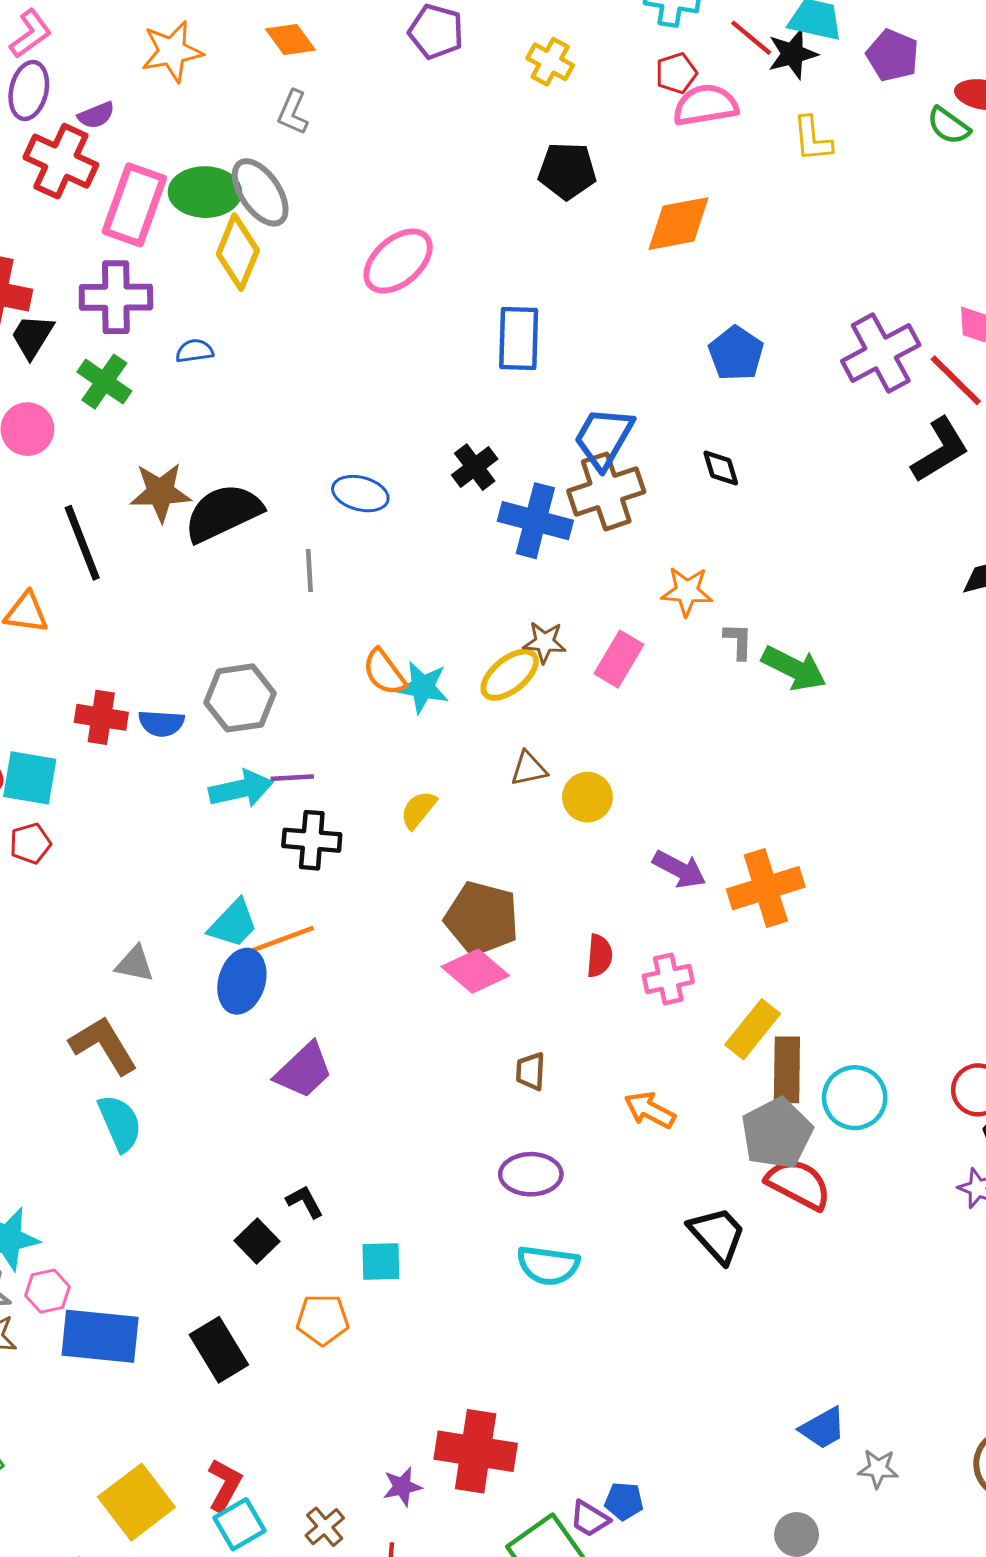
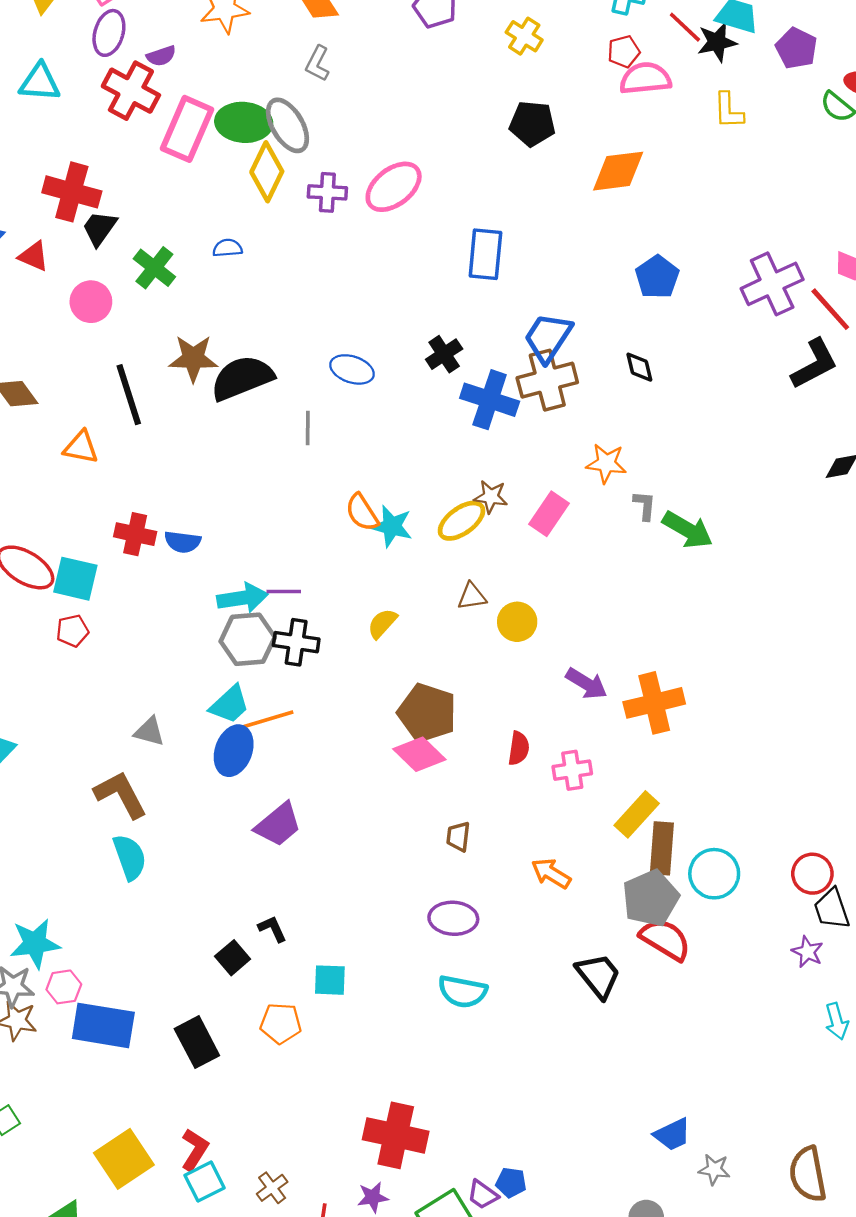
purple cross: (116, 297) -> (327, 192), moved, size x0.7
gray hexagon: (240, 698) -> (248, 639), moved
purple star: (402, 1487) -> (373, 1197), moved

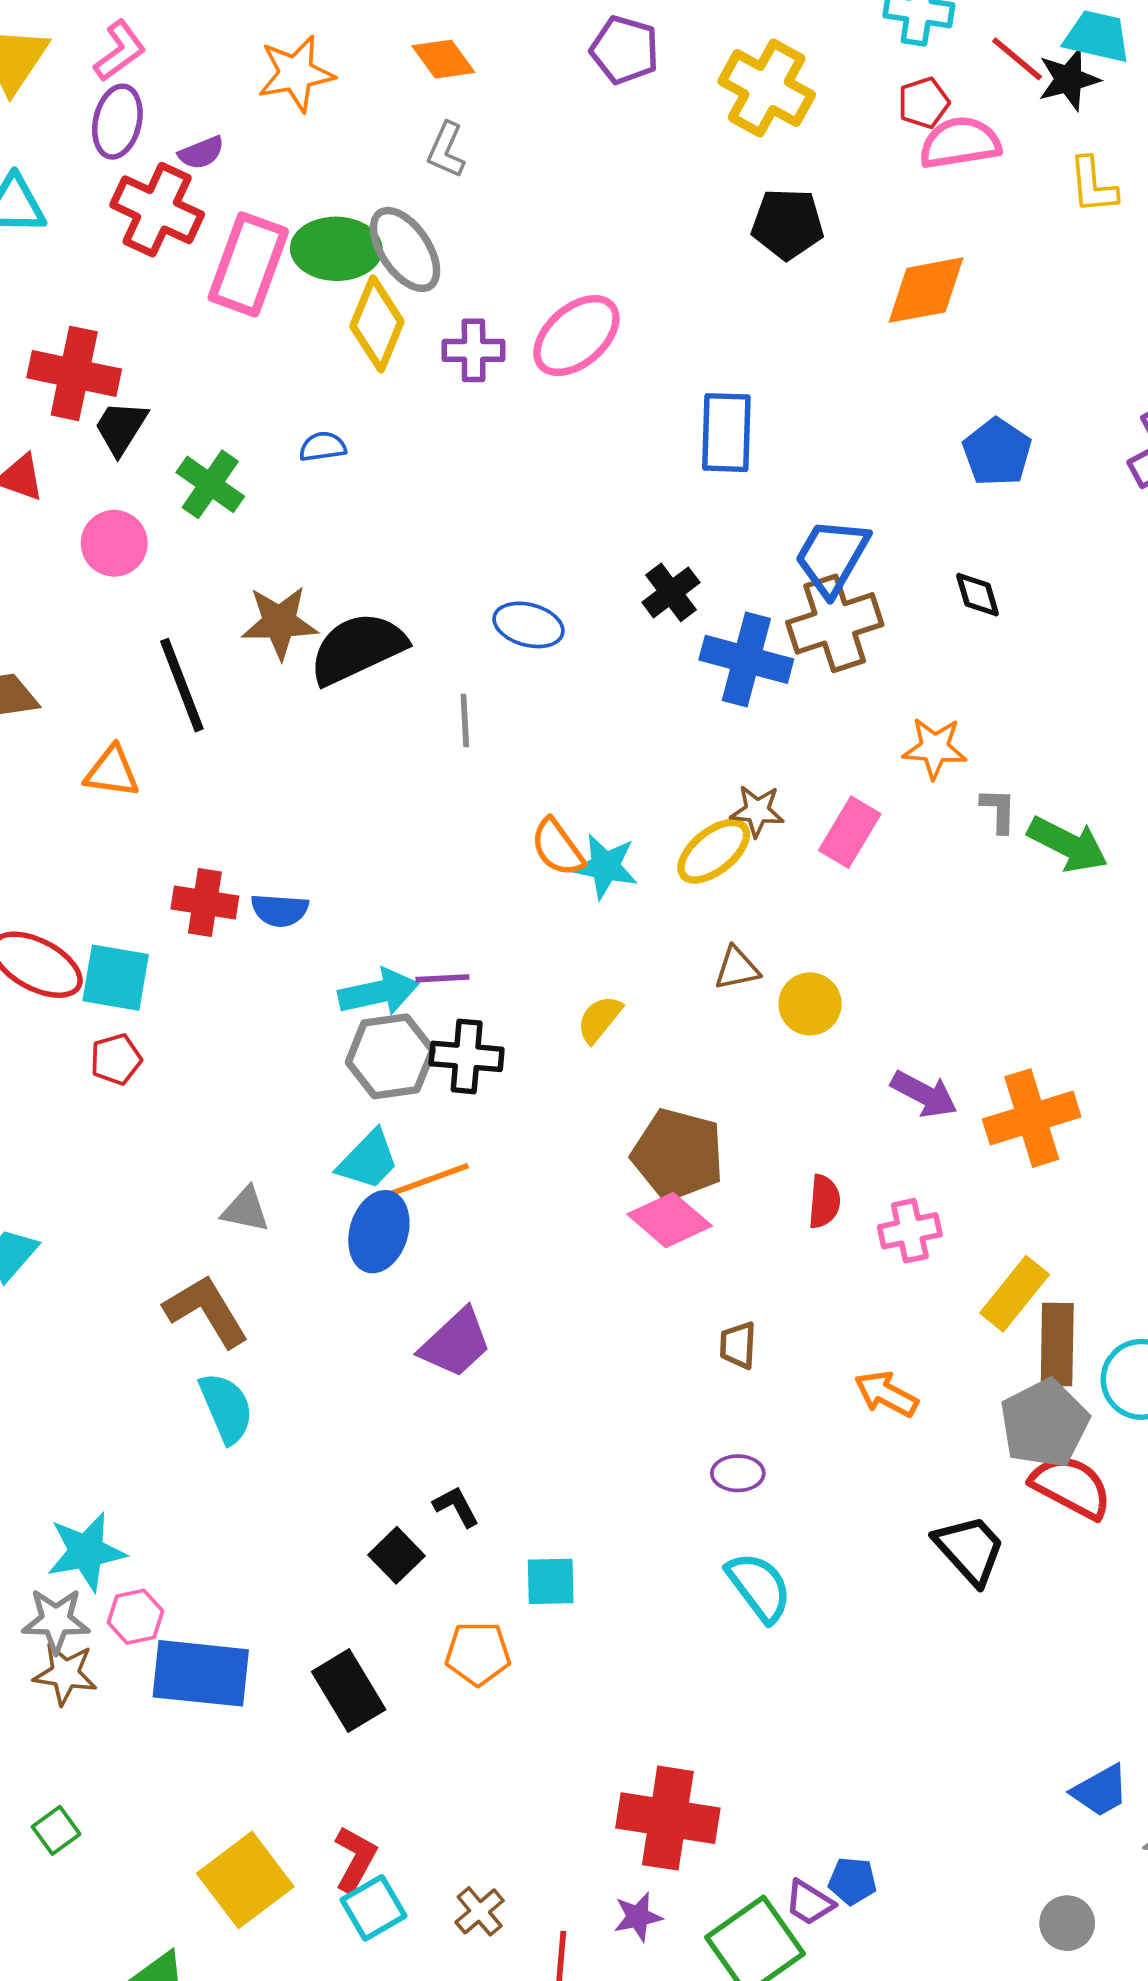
yellow cross: (524, 36) -> (767, 88), size x1.6
purple ellipse: (453, 918) -> (738, 1473), size x0.7
cyan semicircle: (463, 991) -> (759, 1587), turned -135

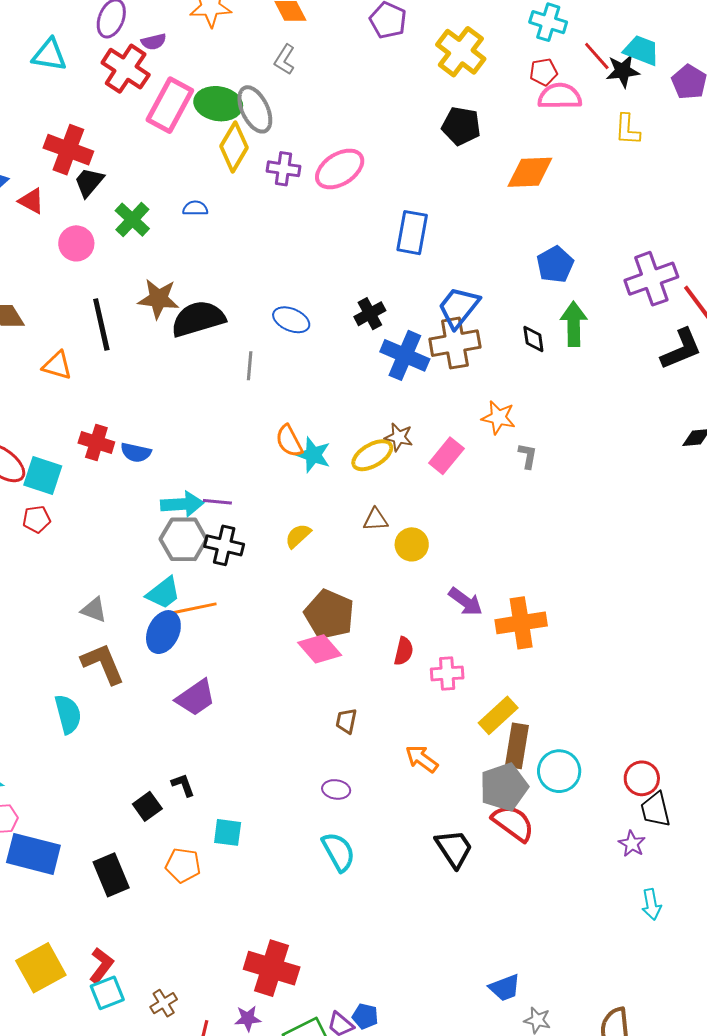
green arrow: (1068, 844) -> (574, 324), moved, turned -126
brown L-shape: (206, 1311) -> (103, 664), moved

